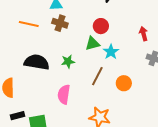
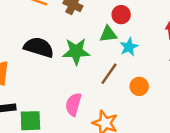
green star: (68, 61) -> (76, 51), size x1.6
pink semicircle: (64, 94) -> (73, 104), moved

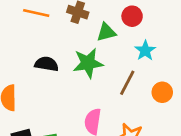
green triangle: (108, 34) -> (106, 32), moved
black semicircle: (39, 47) -> (47, 64), size x0.7

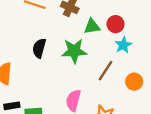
red circle: (132, 16) -> (116, 24), moved
black semicircle: (47, 64) -> (39, 48), turned -90

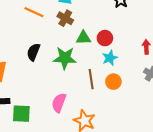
brown line: (106, 71) -> (91, 79), turned -48
orange circle: (134, 82) -> (113, 82), moved

